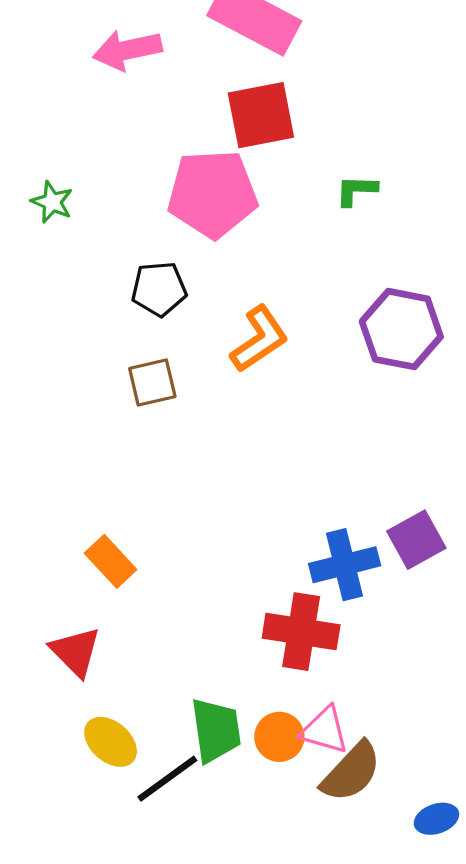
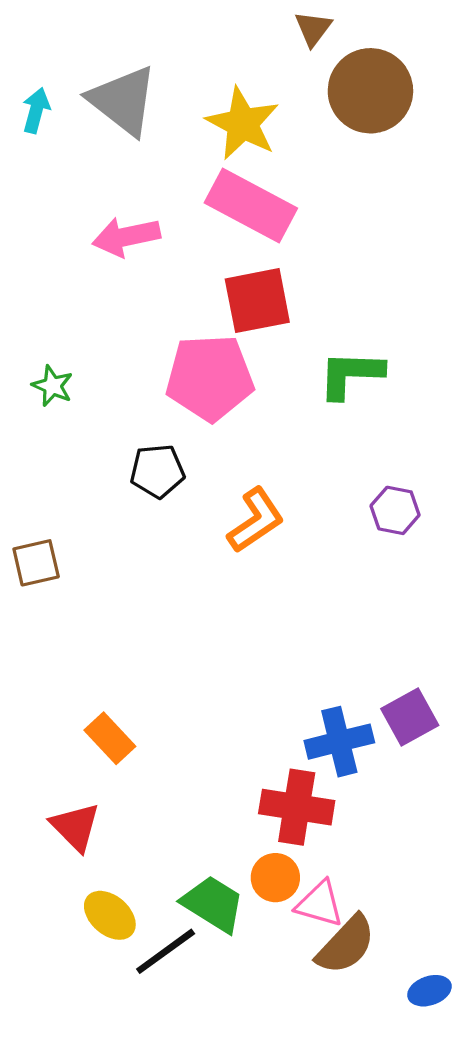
green L-shape: (356, 190) -> (351, 374), size x1.6
purple hexagon: (401, 329) -> (395, 510), size x0.6
brown square: (152, 383) -> (36, 563), moved
green trapezoid: (216, 730) -> (213, 904), turned -50
orange circle: (279, 737) -> (275, 878), moved

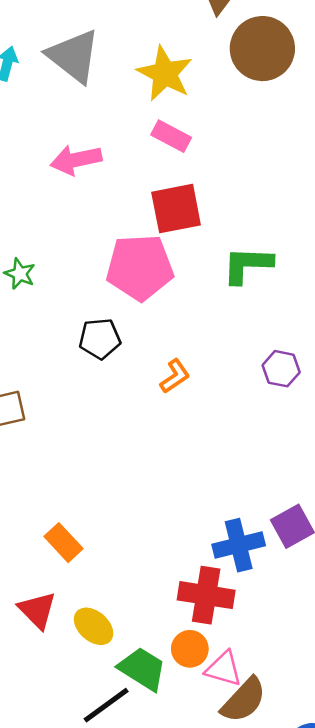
pink rectangle: (251, 206) -> (171, 136), size x0.6
orange L-shape: (256, 520) -> (175, 376), size x0.7
yellow ellipse: (110, 915) -> (94, 626), moved

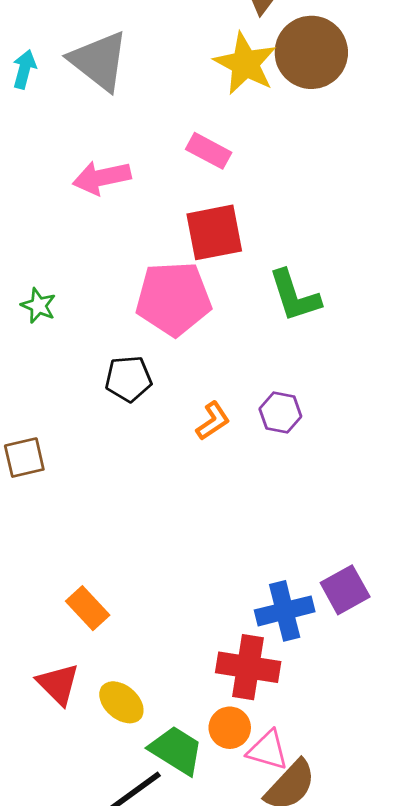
yellow star: (165, 74) -> (245, 64), moved
green L-shape: (247, 265) -> (294, 296), turned -110
purple hexagon: (281, 369) -> (280, 413), moved

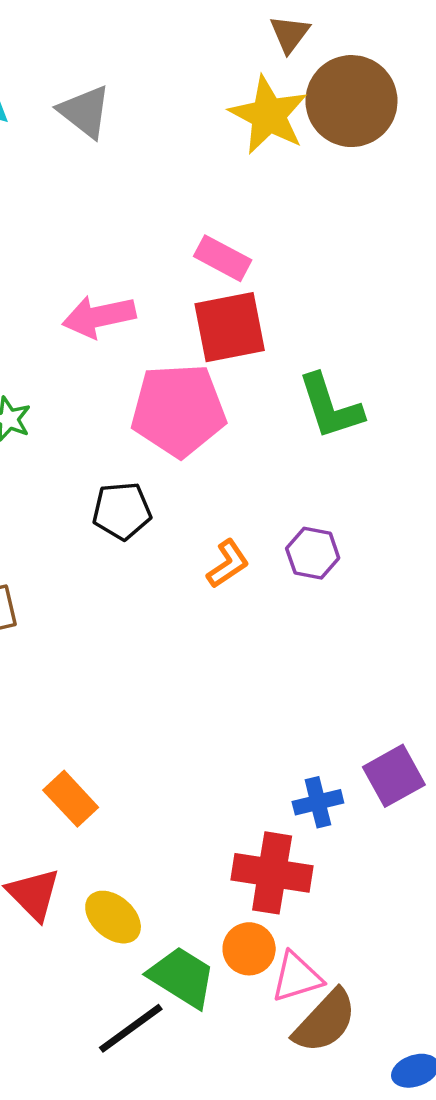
gray triangle: (99, 61) -> (85, 112), size x0.7
pink rectangle: (209, 151) -> (223, 258), moved
pink arrow: (102, 178) -> (99, 317), moved
blue cross: (285, 611) -> (318, 802), size x0.7
pink triangle: (268, 750) -> (297, 977), turned -33

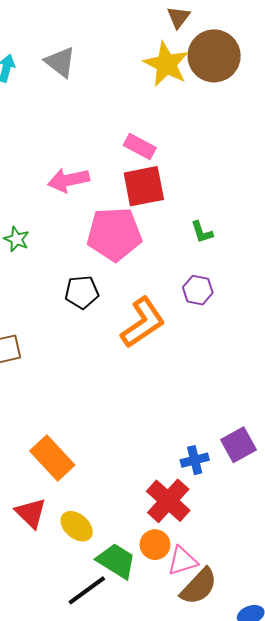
green L-shape: (330, 407) -> (202, 232), size x0.6
purple hexagon: (313, 553) -> (198, 290), moved
orange L-shape: (228, 564) -> (143, 323), size x1.8
orange rectangle: (71, 799) -> (52, 458), size x1.4
red cross: (272, 873) -> (168, 501), turned 33

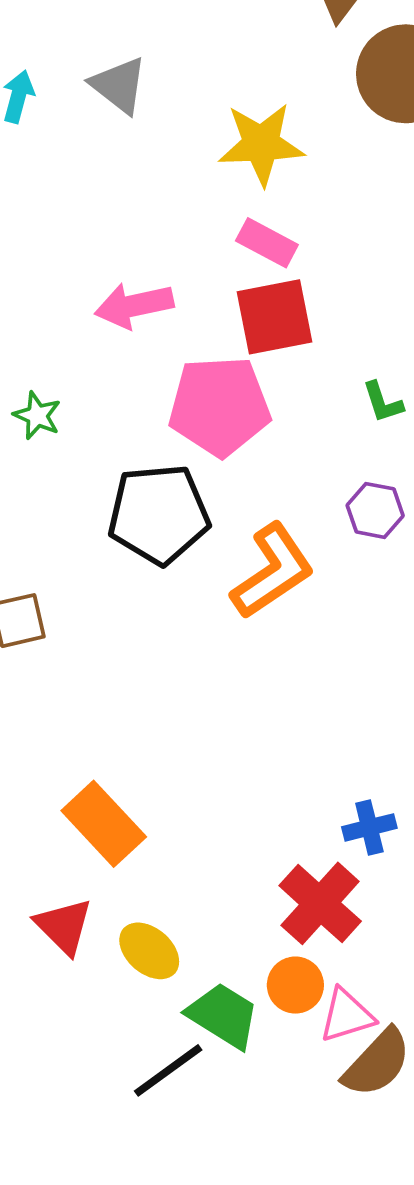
yellow star: (166, 64) -> (261, 144), moved, turned -30
black pentagon: (82, 292) -> (159, 514), size x1.6

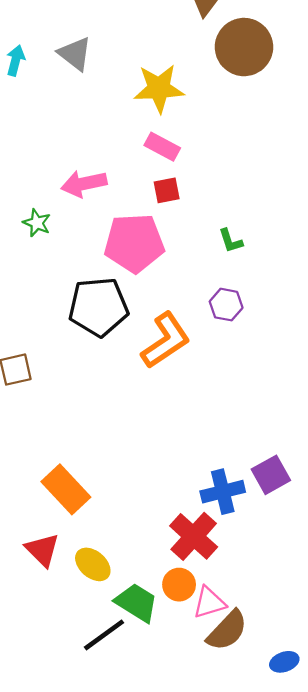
red square: (275, 317) -> (167, 190), size x0.6
green star: (37, 416) -> (37, 223), moved
blue cross: (369, 827) -> (223, 492), size x1.4

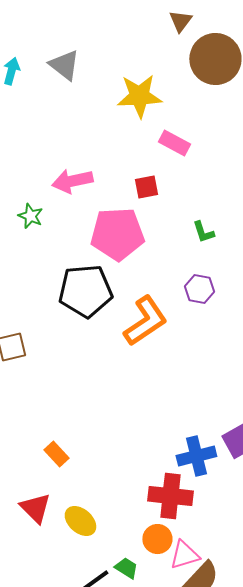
pink rectangle: (162, 147) -> (174, 143), moved
orange rectangle: (66, 489) -> (56, 454), size x0.6
red cross: (194, 536) -> (170, 496), turned -36
green trapezoid: (136, 602) -> (126, 568), moved, size x0.6

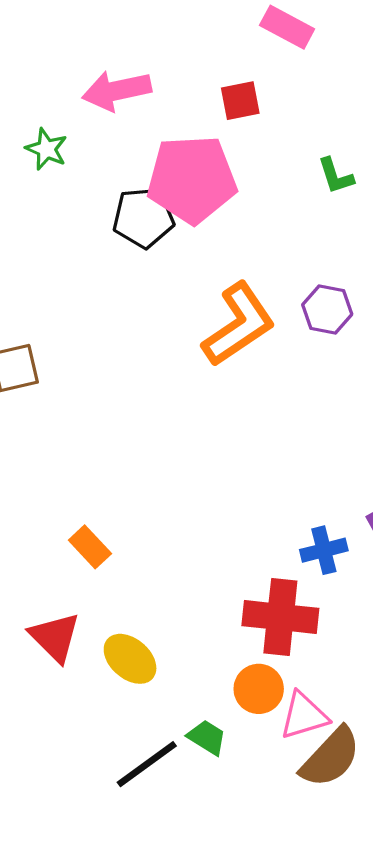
purple hexagon: (199, 289) -> (327, 310), moved
black pentagon: (85, 291) -> (143, 218), moved, size x0.7
blue cross: (196, 456) -> (324, 550), size x0.7

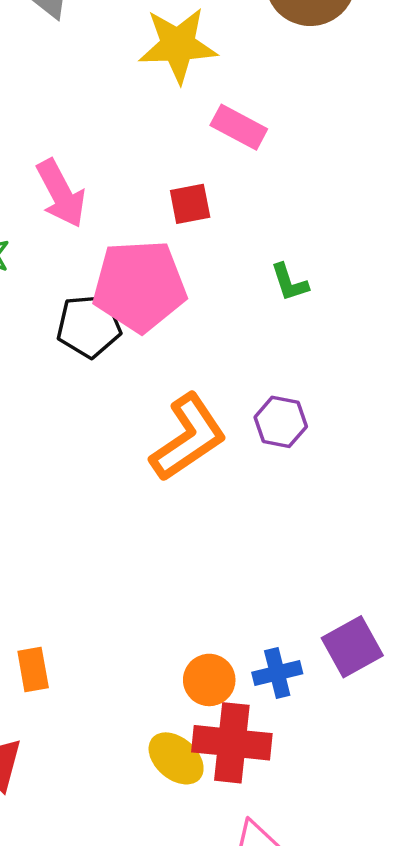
pink arrow: (117, 91) -> (61, 193), turned -106
orange rectangle: (90, 547) -> (33, 670), turned 33
yellow ellipse: (130, 659) -> (176, 758), moved
orange circle: (259, 689) -> (209, 680), moved

